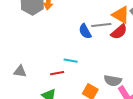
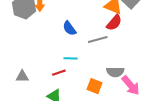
gray line: (101, 25) -> (98, 39), moved
blue semicircle: (85, 31) -> (69, 28), moved

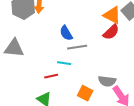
gray line: (98, 39) -> (77, 47), moved
gray triangle: (22, 76) -> (14, 48), moved, size x1.5

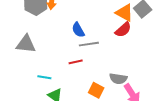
cyan line: (64, 63) -> (44, 77), moved
red line: (51, 76) -> (76, 62), moved

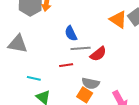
red semicircle: (123, 30) -> (98, 54), moved
gray semicircle: (118, 79) -> (91, 83), moved

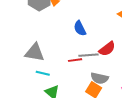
gray triangle: (18, 44) -> (35, 52), moved
gray line: (81, 48) -> (89, 55), moved

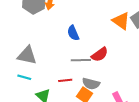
red line: (75, 60) -> (65, 80), moved
cyan line: (43, 73) -> (24, 77), moved

